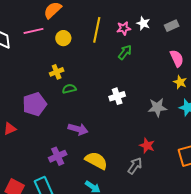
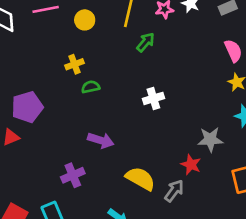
green arrow: (125, 52) -> (146, 42), moved
purple pentagon: (35, 104) -> (27, 107), moved
gray star: (157, 107) -> (210, 139), moved
yellow semicircle: (96, 161) -> (140, 179), moved

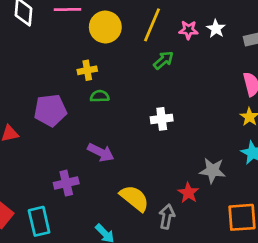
yellow circle: (85, 20) -> (105, 27), size x1.5
purple pentagon: (27, 107) -> (50, 110), moved
gray arrow: (174, 191) -> (167, 217), turned -35

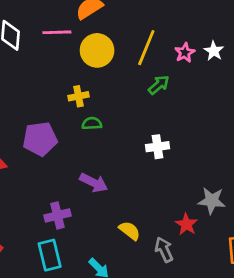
pink star: (188, 30) -> (185, 53), turned -30
yellow semicircle: (134, 198) -> (130, 231), size x0.7
gray arrow: (167, 217) -> (164, 250), turned -35
cyan rectangle: (39, 221) -> (50, 255), moved

